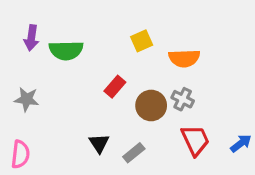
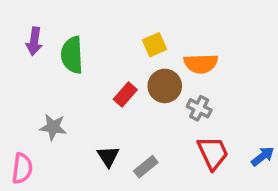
green semicircle: (66, 50) -> (72, 55), turned 88
gray star: (27, 99) -> (53, 127), moved
brown circle: (151, 105) -> (165, 86), moved

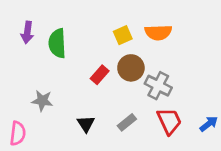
orange semicircle: (201, 64) -> (158, 32), moved
gray cross: (199, 108) -> (158, 86), size x1.4
gray rectangle: (146, 167) -> (127, 122), moved

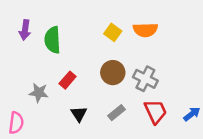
yellow square: (123, 35) -> (113, 32), turned -30
brown circle: (131, 68) -> (113, 73), moved
red rectangle: (100, 75) -> (68, 80), moved

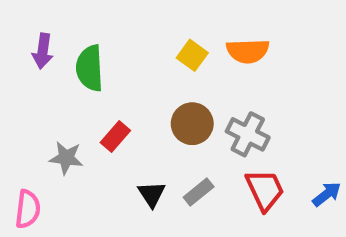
black triangle: (79, 114) -> (152, 194), moved

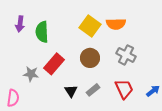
yellow square: (192, 55) -> (90, 26), size x1.5
gray cross: (248, 134) -> (126, 55), moved
red rectangle: (115, 136) -> (54, 64), size x1.5

